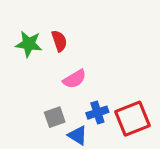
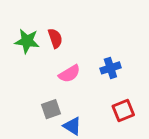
blue cross: (97, 113) -> (110, 68), moved
red square: (132, 119) -> (123, 110), size x0.7

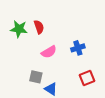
gray square: (51, 109) -> (36, 77), turned 32

